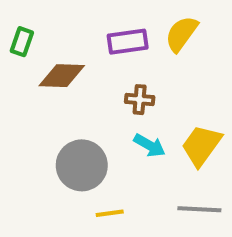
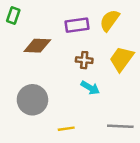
green rectangle: (22, 42) -> (13, 16), moved
yellow trapezoid: (201, 145) -> (122, 59), moved
gray circle: (82, 165) -> (32, 100), moved

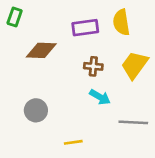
yellow semicircle: (109, 20) -> (121, 22), turned -45
gray circle: (32, 100) -> (36, 110), size x0.7
gray line: (120, 126) -> (133, 122), moved

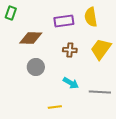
cyan arrow: (100, 97) -> (71, 83), moved
gray circle: (36, 110) -> (36, 67), moved

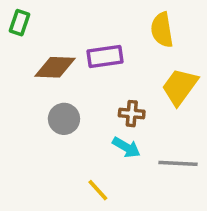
purple rectangle: (64, 21) -> (105, 57), moved
brown cross: (70, 50) -> (132, 114), moved
yellow line: (55, 107) -> (98, 190), turned 56

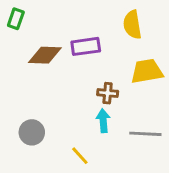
yellow trapezoid: (180, 87) -> (147, 71), turned 44
gray circle: (64, 119) -> (32, 132), moved
cyan arrow: (126, 147) -> (103, 121), turned -125

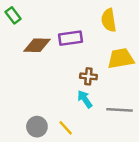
green rectangle: (16, 19) -> (13, 15), turned -56
cyan arrow: (103, 121) -> (85, 99), turned -30
gray circle: (32, 132) -> (37, 127), moved

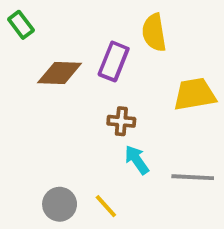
yellow semicircle: (109, 20) -> (154, 32), moved
purple rectangle: (70, 38) -> (114, 61), turned -60
brown cross: (88, 76) -> (121, 121), moved

